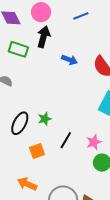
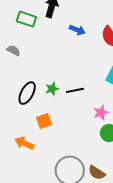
black line: (66, 140) -> (75, 90), moved, turned 48
orange arrow: (27, 184) -> (24, 143), moved

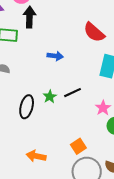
blue arrow: (77, 30) -> (55, 56), moved
orange square: (44, 121) -> (78, 146), moved

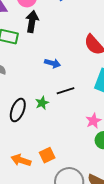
black line: (72, 93) -> (65, 91), moved
orange square: (78, 146) -> (47, 155), moved

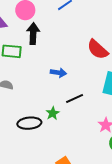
black ellipse: (18, 110) -> (29, 123), turned 70

